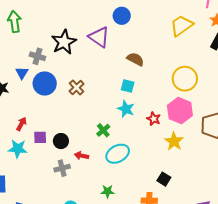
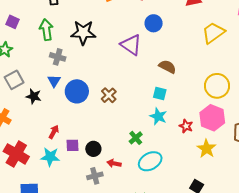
black star: (64, 42) -> (83, 33), moved, turned 30
gray cross: (37, 56) -> (58, 57), moved

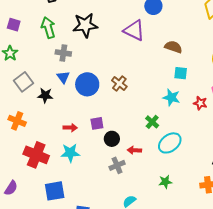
cyan square: (160, 93) -> (181, 73), moved
red arrow: (54, 132) -> (70, 128), turned 72
purple square: (73, 145) -> (97, 123), moved

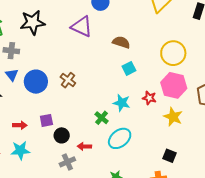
cyan square: (181, 73) -> (129, 68), turned -32
cyan star: (171, 97) -> (122, 103), moved

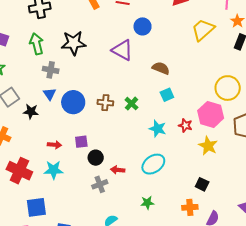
yellow circle: (173, 53) -> (228, 88), moved
brown cross: (68, 80) -> (105, 103), turned -35
green cross: (102, 118) -> (132, 104), moved

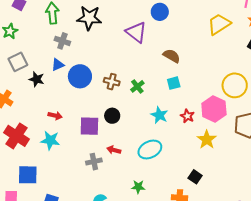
blue triangle: (50, 94) -> (58, 65), turned 32
purple square: (81, 142) -> (89, 126), moved, size x1.5
black circle: (96, 158) -> (112, 116), moved

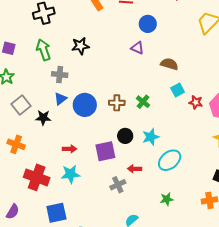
black star: (89, 18) -> (80, 46), size x0.7
purple triangle: (136, 32) -> (137, 48), moved, size x0.6
cyan star: (159, 115) -> (151, 137), moved, turned -30
red star: (187, 116) -> (196, 102), moved

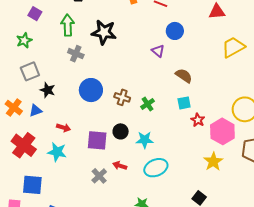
black star: (80, 46) -> (104, 32), size x1.4
blue triangle: (60, 99) -> (36, 111), moved
gray cross: (118, 185) -> (99, 176), turned -35

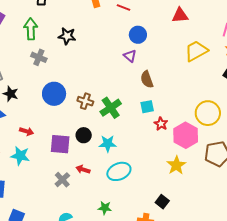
black star: (104, 32) -> (67, 36), size x0.7
purple triangle: (158, 51) -> (130, 56), moved
brown semicircle: (184, 76) -> (147, 79), turned -144
green cross: (148, 104) -> (111, 108), size x1.5

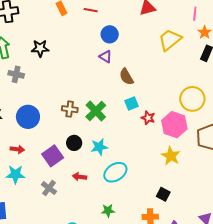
blue circle: (54, 94) -> (28, 117), moved
purple square: (60, 144) -> (53, 156), turned -30
gray cross: (62, 180) -> (49, 188), moved

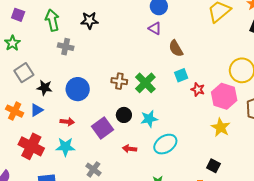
gray cross: (49, 188) -> (93, 169), moved

